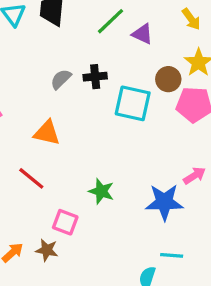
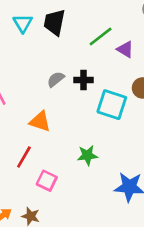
red line: (31, 178) -> (24, 157), turned 75
green star: (101, 191) -> (87, 155), moved, turned -30
pink square: (65, 222) -> (47, 181), moved

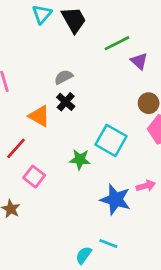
black trapezoid: (54, 22) -> (74, 20), turned 128
black cross: (84, 80) -> (66, 102), moved, turned 30
cyan square: (112, 105) -> (111, 140), moved

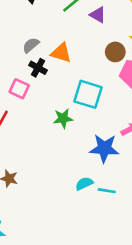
orange triangle: (39, 116) -> (61, 53), moved
pink square: (34, 177) -> (19, 89), moved
cyan semicircle: (84, 255) -> (84, 184), moved, turned 42

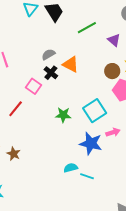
purple triangle: (98, 15) -> (114, 40), moved
cyan square: (88, 94) -> (95, 111), moved, turned 30

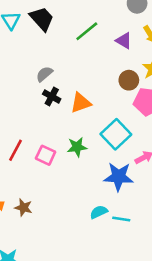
orange triangle: (71, 64) -> (81, 103), moved, turned -36
pink square: (34, 86) -> (46, 155), moved

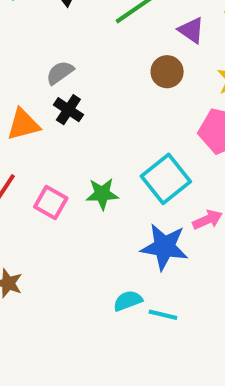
brown circle: (129, 80) -> (167, 72), moved
orange triangle: (81, 103) -> (23, 124), moved

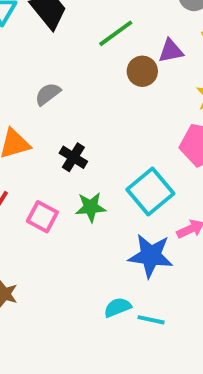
purple triangle: (191, 30) -> (171, 51), turned -44
brown circle: (167, 72) -> (142, 71), moved
black cross: (68, 110) -> (73, 157), moved

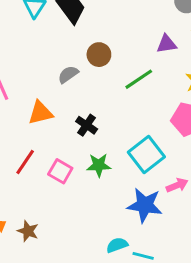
green line: (116, 33) -> (139, 79), moved
brown circle: (142, 71) -> (99, 55), moved

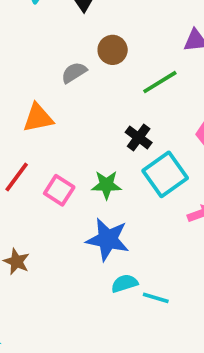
black cross: (87, 125) -> (139, 137), moved
blue star: (145, 205) -> (108, 239), moved

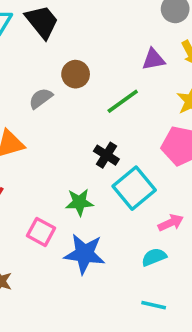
pink square: (59, 190) -> (41, 232), moved
cyan semicircle: (124, 283) -> (154, 257), moved
cyan line: (156, 298) -> (154, 305), moved

